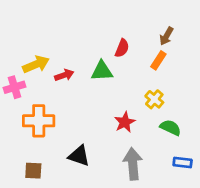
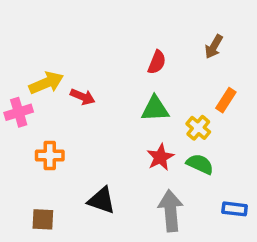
orange rectangle: (158, 60) -> (226, 100), moved
green triangle: (102, 71) -> (155, 109), moved
red arrow: (64, 75) -> (83, 97), turned 42
orange cross: (39, 121) -> (50, 155), size x0.7
green semicircle: (170, 128) -> (200, 164), moved

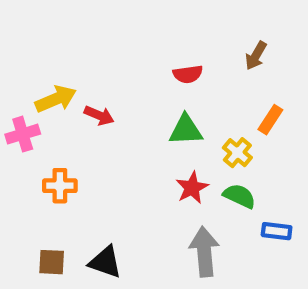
red semicircle: (157, 62) -> (188, 74), turned 60
black triangle: (102, 200) -> (105, 262), moved
blue rectangle: (235, 209) -> (277, 231), moved

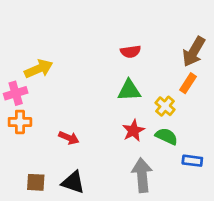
brown arrow: (256, 56) -> (194, 52), moved, size x1.5
red arrow: (99, 115) -> (69, 138), moved
orange cross: (60, 186) -> (20, 122), moved

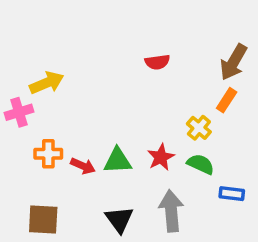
green triangle: (129, 90) -> (118, 161), moved
orange cross: (20, 122) -> (48, 154), moved
brown square: (36, 182) -> (43, 220), size x1.4
black triangle: (73, 182) -> (119, 220), moved, turned 35

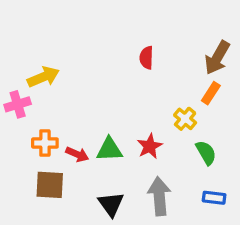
red semicircle: (157, 62) -> (146, 58), turned 100
green semicircle: (201, 164) -> (206, 153), moved, turned 35
blue rectangle: (232, 194) -> (214, 198), moved
brown square: (43, 220) -> (50, 185), moved

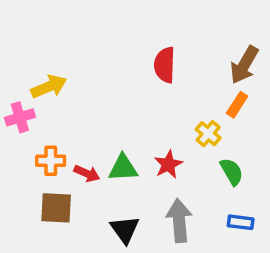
red semicircle: (146, 58) -> (165, 65), size x1.4

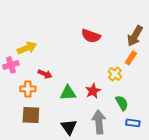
red semicircle: (165, 65) -> (91, 36), turned -72
green semicircle: (232, 172) -> (122, 103), moved
red arrow: (87, 173) -> (45, 74), moved

